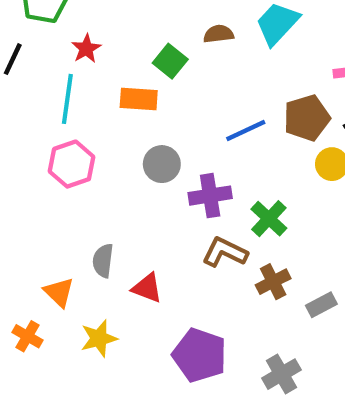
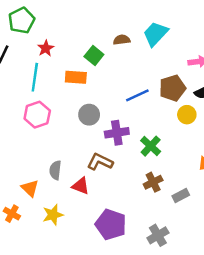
brown L-shape: (225, 252) -> (100, 162), moved

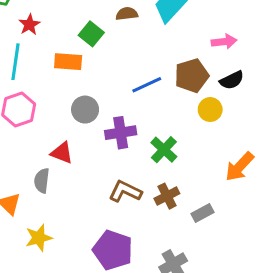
brown L-shape: (100, 162) -> (125, 191), moved
red triangle: (81, 186) -> (62, 153), moved

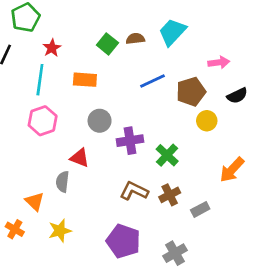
green square: (91, 34) -> (107, 44), moved
black semicircle: (232, 80) -> (237, 96), moved
blue line: (147, 85) -> (152, 81), moved

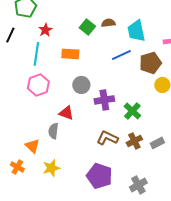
cyan trapezoid: (172, 32) -> (136, 31), moved, turned -55
gray rectangle: (200, 209) -> (157, 143), moved

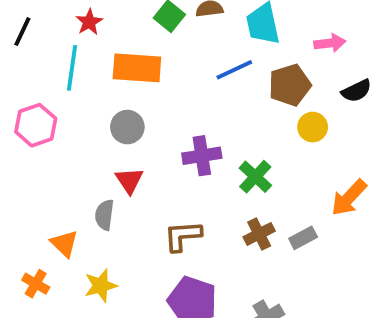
orange rectangle: (70, 54) -> (137, 68), size x1.4
pink hexagon: (38, 85) -> (36, 125), moved
gray circle: (81, 85) -> (127, 127), moved
red triangle: (66, 113) -> (129, 181), turned 35
brown L-shape: (107, 138) -> (183, 236), moved, turned -30

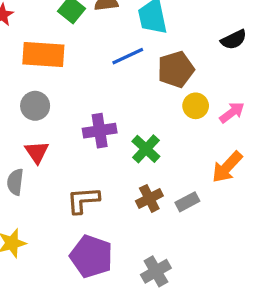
pink arrow: (330, 43) -> (232, 112), moved, turned -30
black semicircle: (357, 91) -> (234, 40), moved

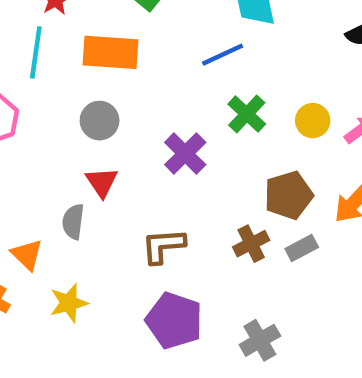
brown pentagon: (176, 69) -> (289, 195), moved
purple cross: (100, 131) -> (185, 154), turned -36
green cross: (146, 149) -> (247, 114), moved

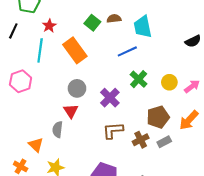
orange rectangle: (111, 52) -> (75, 50), turned 50
gray circle: (100, 121) -> (77, 88), moved
brown L-shape: (163, 246) -> (113, 130), moved

